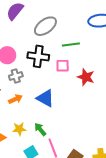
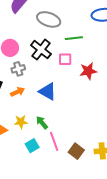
gray ellipse: (45, 26) -> (49, 19), turned 55
black cross: (38, 56) -> (41, 50), turned 30
red star: (86, 77) -> (88, 71), turned -30

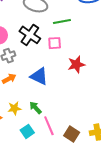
red star: (88, 71) -> (76, 64), moved

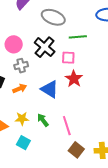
red star: (76, 64) -> (74, 79), moved, turned -30
pink line: (49, 126) -> (67, 126), moved
cyan square: (27, 131) -> (23, 143), moved, turned -32

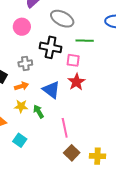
pink circle: (14, 44) -> (22, 27), moved
black cross: (45, 47) -> (51, 47), turned -35
yellow star: (22, 119) -> (21, 106), moved
green arrow: (43, 120) -> (39, 111), moved

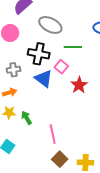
pink square: (73, 60) -> (61, 67), turned 32
red star: (76, 82) -> (79, 85), moved
blue triangle: (51, 90) -> (44, 79), moved

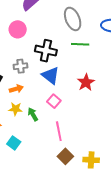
gray ellipse: (50, 25) -> (73, 19), moved, turned 40
pink square: (61, 67) -> (54, 101), moved

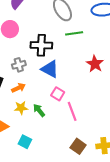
red star: (86, 82) -> (95, 64), moved
pink line: (59, 131) -> (72, 111), moved

